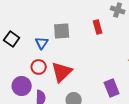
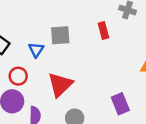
red circle: (39, 67) -> (18, 76), moved

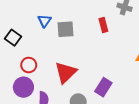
blue triangle: (36, 50) -> (44, 21), moved
purple rectangle: (120, 104) -> (103, 87), moved, turned 54

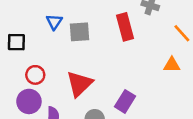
red rectangle: (103, 25) -> (125, 27), size x1.5
black square: (13, 38) -> (16, 42), turned -35

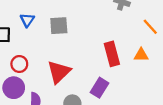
blue triangle: (54, 22) -> (27, 20), moved
red rectangle: (125, 27) -> (112, 54), moved

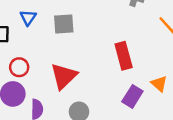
orange triangle: (141, 55) -> (159, 84), moved, turned 42
purple rectangle: (99, 88) -> (132, 96), moved

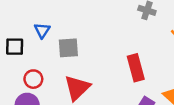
gray square: (64, 24) -> (68, 48), moved

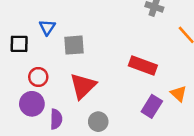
red rectangle: (136, 68) -> (143, 66), turned -55

